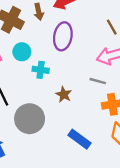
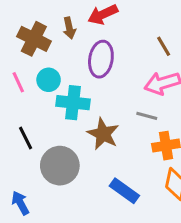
cyan cross: (41, 70) -> (73, 103), size x1.5
brown star: (64, 95) -> (103, 134), size x1.5

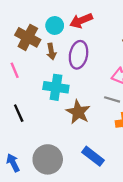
brown arrow: (69, 28) -> (51, 52), moved
cyan circle: (49, 80) -> (55, 25), moved
gray circle: (60, 166) -> (48, 159), moved

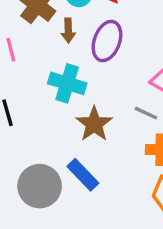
blue rectangle: (93, 156) -> (83, 175), moved

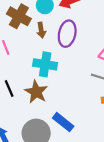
brown star: (94, 124) -> (36, 92), moved

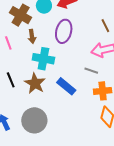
brown arrow: (41, 30) -> (32, 36), moved
blue rectangle: (63, 122) -> (66, 86), moved

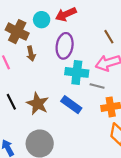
cyan cross: (43, 59) -> (77, 72), moved

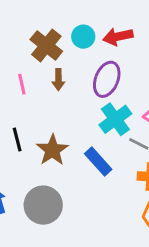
cyan cross: (77, 72) -> (115, 119), turned 35

